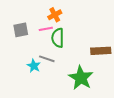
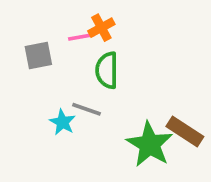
pink line: (46, 29) -> (81, 37), moved
brown rectangle: (101, 51) -> (185, 131), moved, turned 36

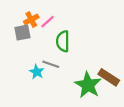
orange cross: (101, 28) -> (31, 19), moved
pink line: (81, 37) -> (48, 22), turned -32

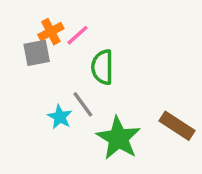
gray line: (51, 64) -> (83, 104), turned 35
green star: (88, 85) -> (118, 138), moved

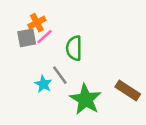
pink line: (78, 35) -> (45, 37), moved

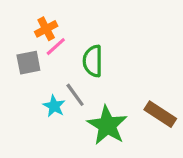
gray square: (27, 38) -> (28, 63), moved

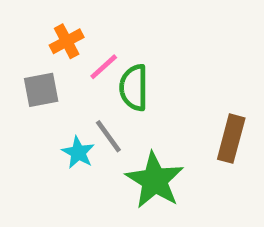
pink line: (56, 47) -> (104, 67), moved
brown rectangle: (160, 114) -> (231, 139), moved, turned 72

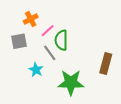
gray line: (108, 136) -> (50, 53), moved
green star: (155, 180) -> (71, 82), turned -30

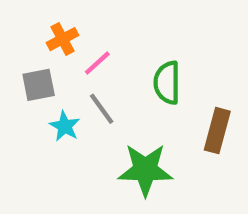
green semicircle: (61, 40) -> (167, 83), moved
cyan star: (36, 70) -> (65, 126), moved

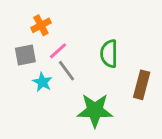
pink line: (97, 63) -> (58, 51), moved

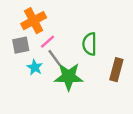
orange cross: (41, 25) -> (34, 21), size x1.5
green star: (95, 110) -> (69, 77), moved

